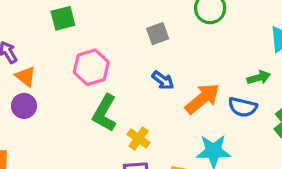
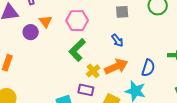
orange triangle: (26, 76) -> (46, 21), moved
orange arrow: (202, 99) -> (116, 67), moved
blue semicircle: (243, 107) -> (148, 68), moved, turned -102

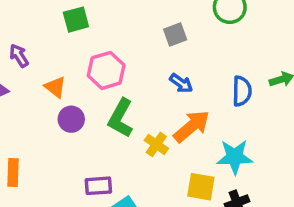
purple circle: (31, 32) -> (71, 119), moved
blue semicircle: (148, 68) -> (242, 91), moved
purple rectangle: (86, 90) -> (98, 186), moved

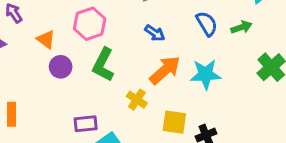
blue semicircle: (242, 91) -> (207, 24), moved, turned -30
yellow cross: (156, 144) -> (137, 100), moved
cyan star: (235, 157) -> (206, 74), moved

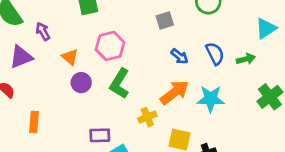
blue arrow: (155, 33) -> (180, 56), moved
yellow cross: (137, 100) -> (147, 117), turned 30

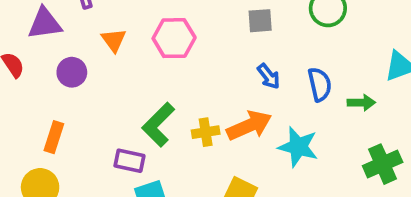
purple circle: (81, 83) -> (72, 72), moved
green L-shape: (120, 84) -> (158, 125), moved
yellow cross: (147, 117) -> (206, 132), moved
orange rectangle: (34, 122) -> (54, 137), moved

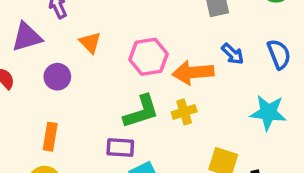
pink hexagon: (174, 38) -> (148, 57), moved
green L-shape: (158, 125) -> (141, 112), turned -144
orange arrow: (249, 125) -> (193, 72), moved, turned -153

